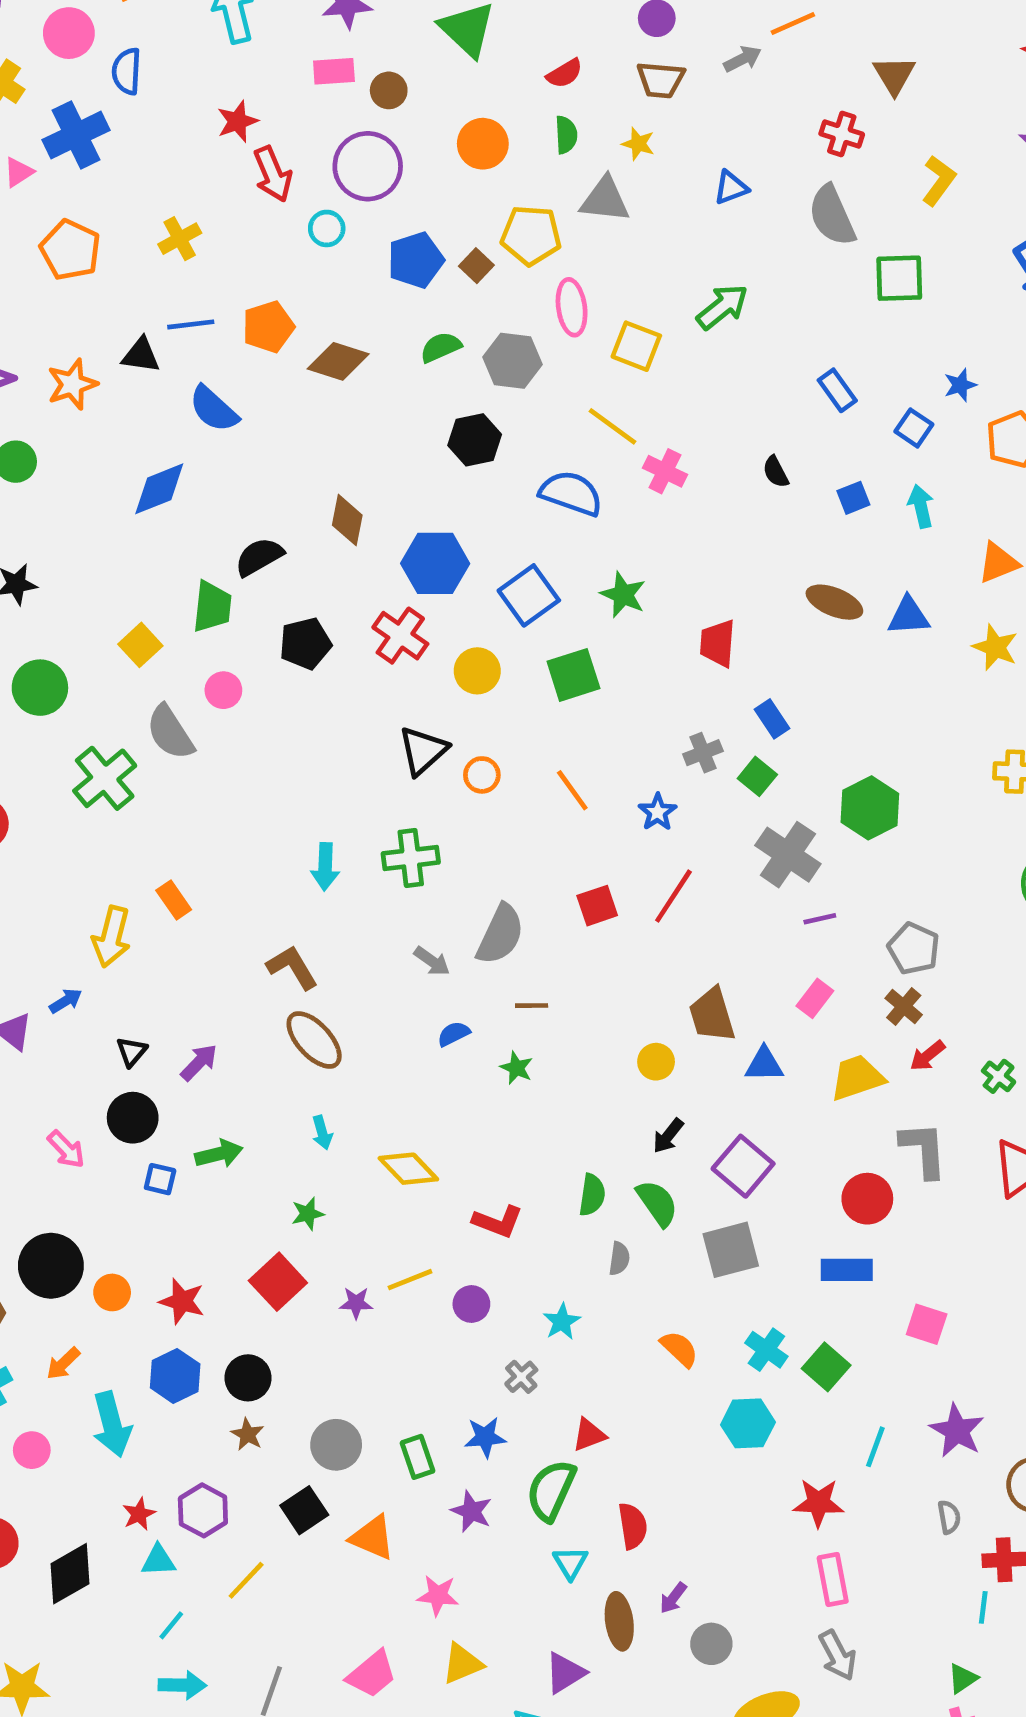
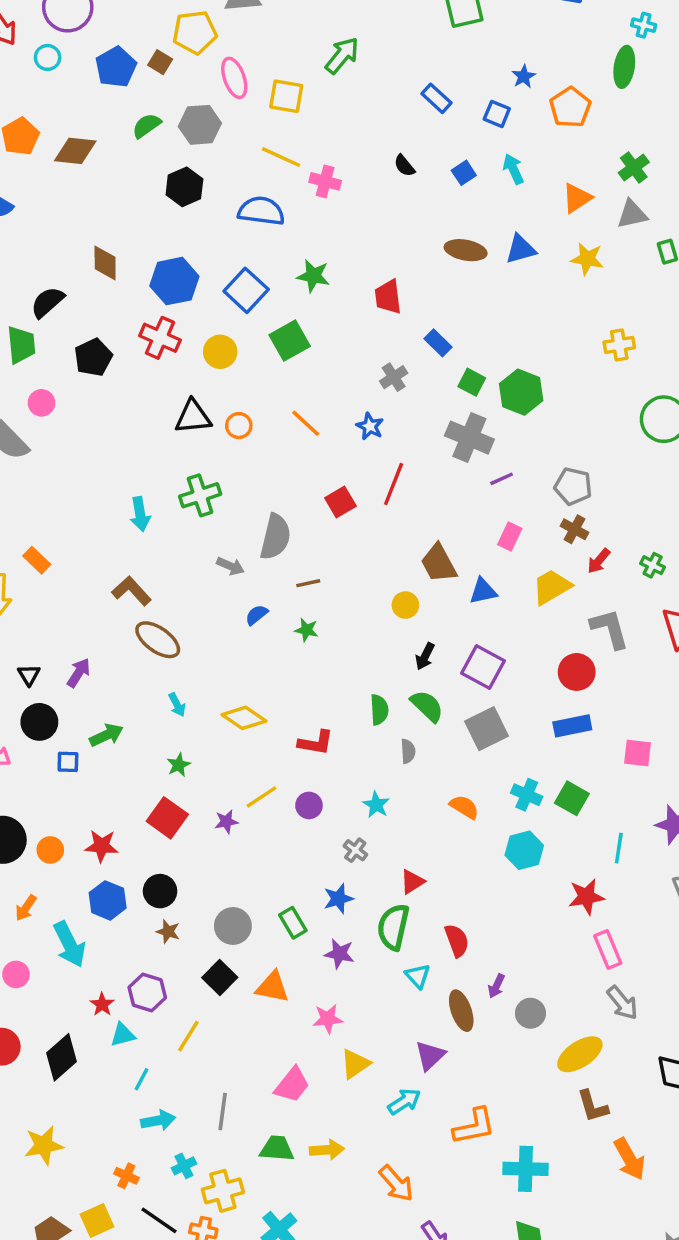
black triangle: (423, 751) -> (193, 417), turned 48
green square: (757, 776) -> (472, 382), moved

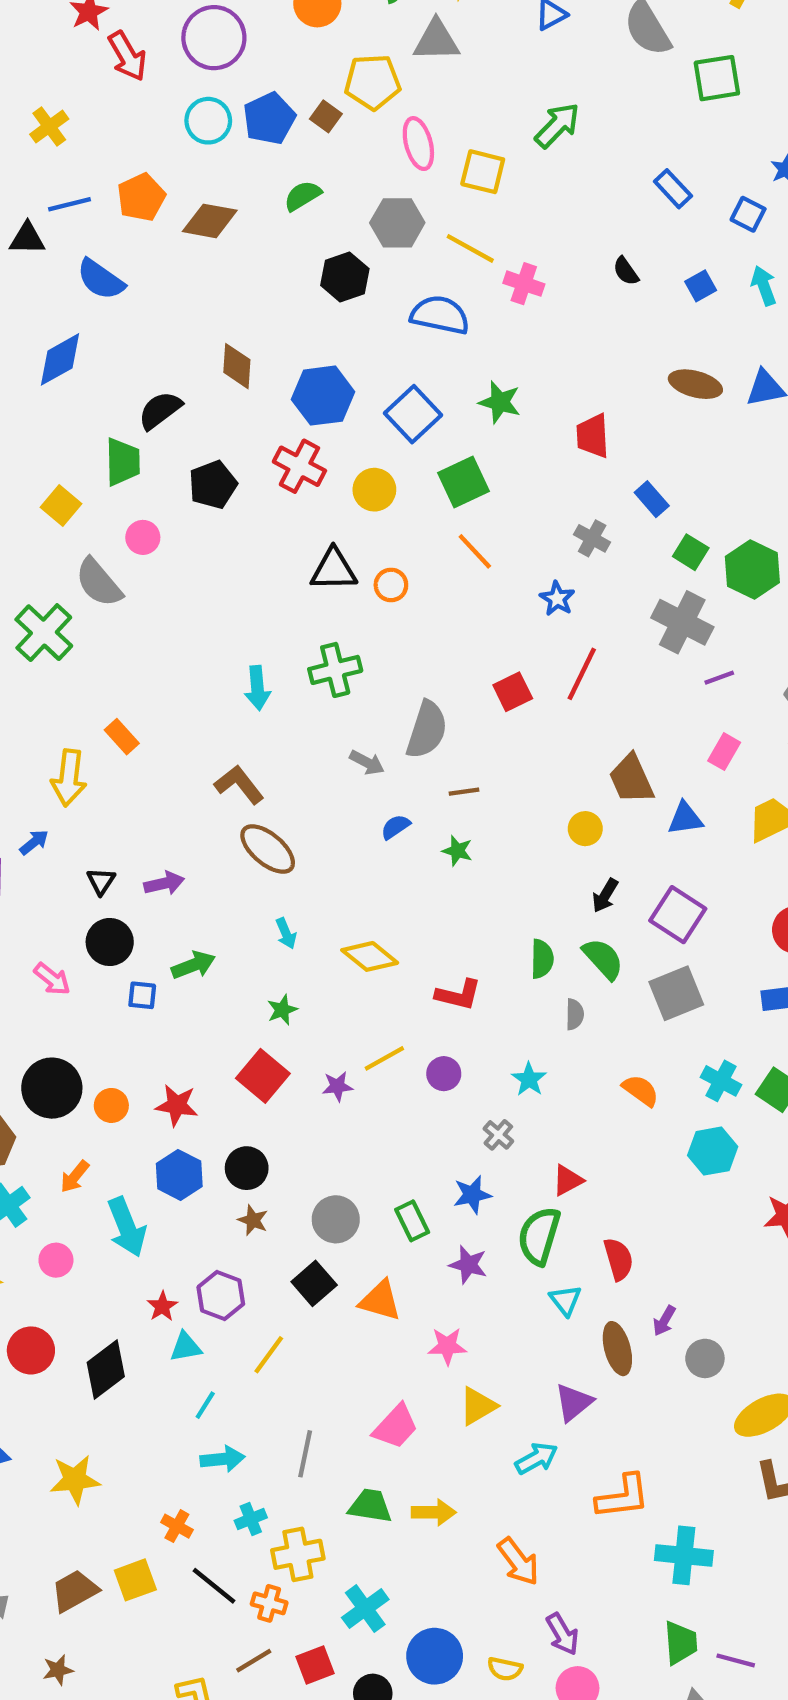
cyan circle: (48, 57) -> (208, 121), moved, size x1.4
gray hexagon: (200, 125) -> (397, 223), moved
gray cross: (394, 377) -> (592, 538), turned -32
orange line: (306, 423) -> (475, 551), moved
purple arrow: (79, 673) -> (164, 883), turned 40

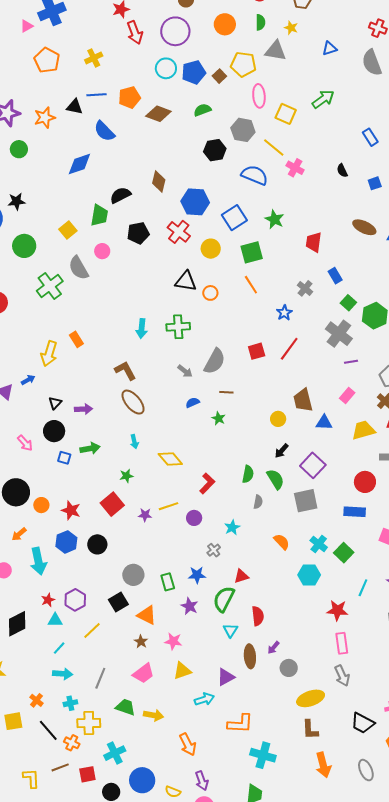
red L-shape: (458, 995) -> (207, 483), turned -70
brown star: (253, 1220) -> (141, 642), moved

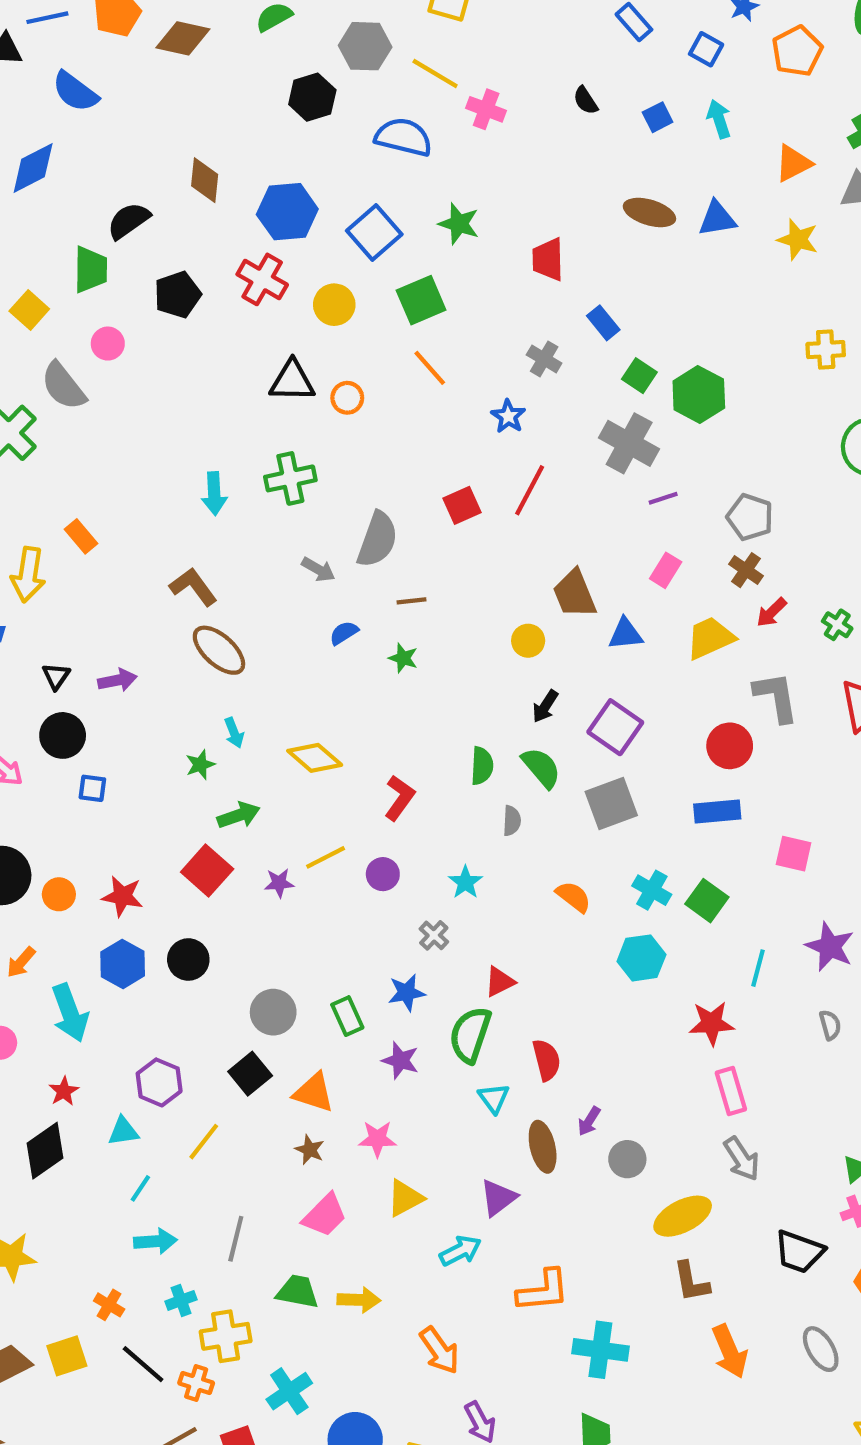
green arrow: (90, 448) -> (239, 815), moved
green star: (126, 476) -> (200, 765), moved
red star: (48, 600) -> (64, 1091), moved

